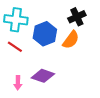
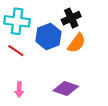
black cross: (77, 17) -> (71, 18), moved
purple diamond: (43, 76) -> (66, 89), moved

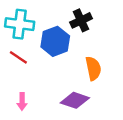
orange semicircle: (77, 43) -> (93, 68), moved, turned -48

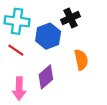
purple diamond: (75, 100) -> (46, 77), moved, turned -60
pink arrow: (22, 102) -> (19, 89), size x1.5

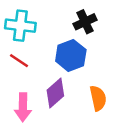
blue hexagon: (48, 36) -> (71, 55), moved
orange semicircle: (81, 60) -> (98, 98), moved

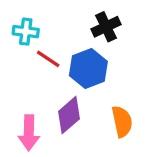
cyan cross: (20, 26) -> (26, 32), size x0.7
red line: (19, 61) -> (48, 59), moved

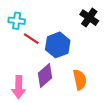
black cross: (106, 27) -> (89, 18), moved, turned -30

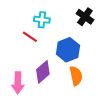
cyan cross: (17, 21) -> (42, 20), moved
blue hexagon: (58, 45) -> (68, 50), moved

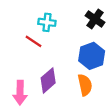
blue hexagon: (68, 50) -> (92, 56), moved

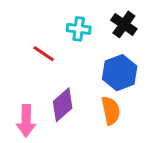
cyan cross: (47, 22) -> (79, 29), moved

